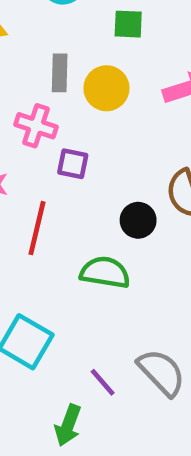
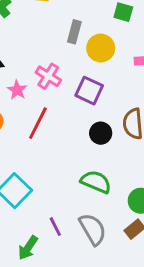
pink cross: (36, 126) -> (48, 76), moved
purple square: (73, 164) -> (89, 91), moved, size x1.4
green semicircle: (105, 272) -> (96, 182), moved

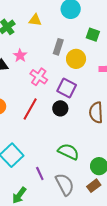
pink star: (17, 90) -> (20, 56), moved
black circle: (101, 133) -> (60, 108), moved
purple line: (55, 227) -> (40, 174), moved

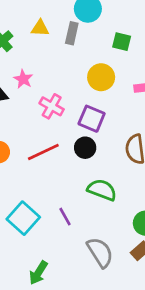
gray rectangle: (58, 47) -> (72, 33), moved
red line: (30, 109) -> (43, 152), turned 40
green semicircle: (68, 152) -> (102, 190), moved
purple line: (40, 174) -> (65, 217), moved

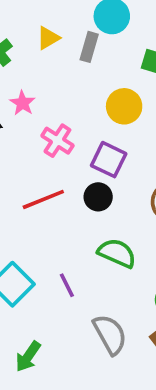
yellow triangle: (40, 28) -> (48, 38), turned -36

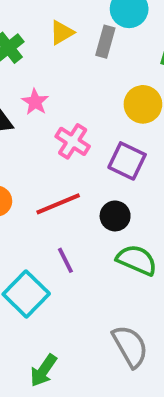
black circle: (98, 197) -> (115, 216), moved
purple line: (67, 285) -> (65, 260), moved

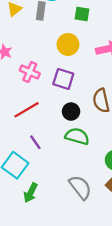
black circle: (115, 216) -> (71, 112), moved
green arrow: (43, 370) -> (31, 193), moved

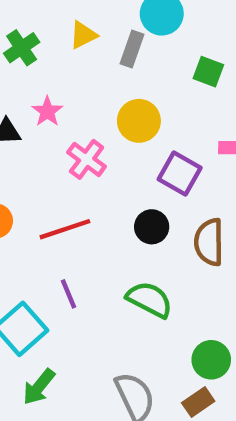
yellow circle: (68, 44) -> (139, 121), moved
purple square: (63, 79) -> (180, 173), moved
black circle: (71, 112) -> (152, 227), moved

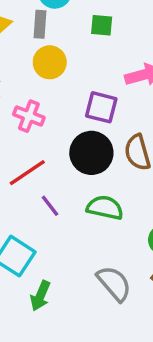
yellow circle: (139, 121) -> (50, 62), moved
black circle: (152, 227) -> (91, 153), size x1.6
purple line: (68, 294) -> (50, 206), moved

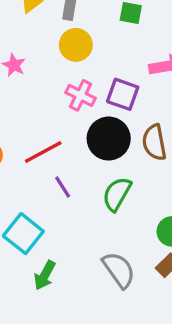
pink cross: (29, 116) -> (81, 95), moved
green semicircle: (105, 208) -> (117, 194), turned -78

